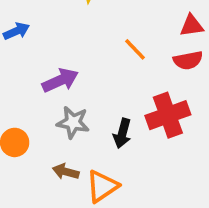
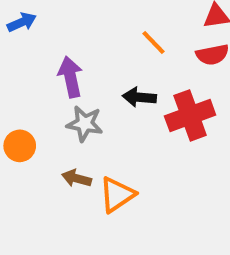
purple arrow: (60, 80) -> (70, 77), turned -78
black arrow: (122, 133) -> (139, 97), moved, turned 80

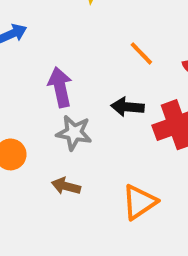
orange triangle: (117, 195) -> (139, 202), moved

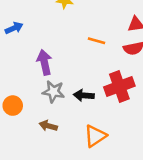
orange line: (141, 53) -> (97, 41), turned -30
black arrow: (127, 107) -> (84, 95), moved

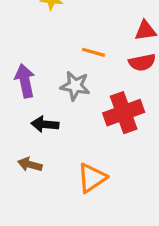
gray star: (53, 92) -> (75, 86), moved
black arrow: (84, 95) -> (45, 124), moved

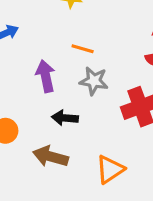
orange line: (94, 52) -> (83, 49), moved
brown arrow: (30, 164) -> (50, 157), size x1.5

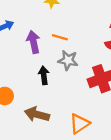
purple arrow: (46, 76) -> (33, 42), moved
black arrow: (65, 118) -> (44, 75), moved, turned 78

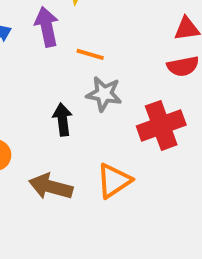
purple arrow: (33, 42) -> (47, 27), moved
orange triangle: (79, 124) -> (114, 181), moved

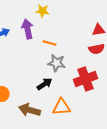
black arrow: (62, 120) -> (44, 84), moved, turned 63
orange triangle: (114, 181) -> (62, 107), turned 30

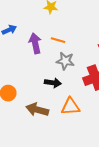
purple arrow: (28, 29) -> (35, 43), moved
black arrow: (44, 84) -> (53, 83), turned 42

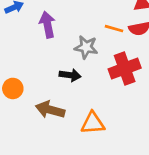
orange line: (58, 40) -> (114, 29), moved
orange triangle: (70, 107) -> (93, 123), moved

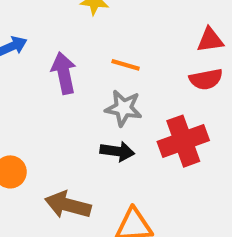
orange line: (114, 29) -> (126, 65), moved
black arrow: (70, 75) -> (117, 151), moved

